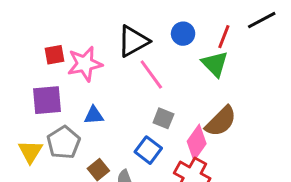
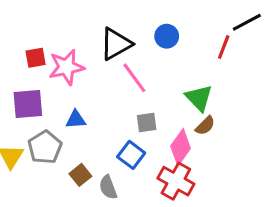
red line: (224, 37) -> (224, 47), moved
green triangle: (215, 64) -> (199, 98), moved
gray square: (163, 118) -> (147, 123), turned -30
brown semicircle: (221, 121) -> (205, 126), size x0.6

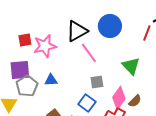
blue circle: (167, 36) -> (110, 26), size x1.5
brown semicircle: (205, 126) -> (135, 101), moved
gray pentagon: (45, 147) -> (27, 86), moved

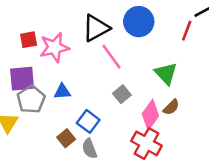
gray square: (97, 82) -> (122, 94), turned -32
brown semicircle: (135, 101) -> (171, 107), moved
blue square: (87, 103) -> (88, 121), moved

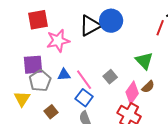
blue circle: (139, 22) -> (111, 21), moved
red square: (29, 40) -> (38, 20), moved, size x1.5
pink line: (112, 57) -> (84, 80), moved
brown square: (66, 138) -> (51, 112), moved

